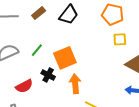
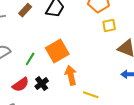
green line: (37, 50) -> (30, 59), moved
black cross: (48, 75) -> (42, 84), moved, turned 32

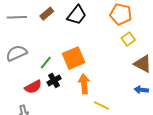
yellow square: (109, 25) -> (128, 39), turned -32
black cross: (42, 84) -> (54, 80), moved

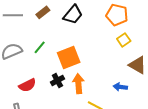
green line: (46, 63) -> (40, 47), moved
black cross: (54, 80) -> (57, 80), moved
blue arrow: (141, 90) -> (120, 87), moved

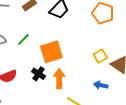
yellow square: (124, 40) -> (100, 56), moved
black cross: (57, 80) -> (39, 74), turned -32

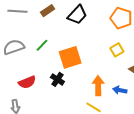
yellow square: (100, 56) -> (117, 50), moved
orange arrow: (59, 79) -> (98, 86), moved

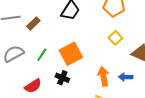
brown rectangle: (48, 11) -> (33, 24), moved
green line: (42, 45) -> (42, 55), moved

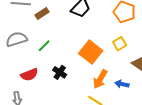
orange square: (71, 54) -> (91, 52), moved, turned -35
orange arrow: (103, 76) -> (100, 79), turned -150

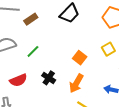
orange square: (91, 52) -> (80, 58), size x0.6
orange arrow: (100, 79) -> (76, 83), moved

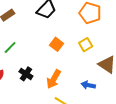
orange square: (80, 58) -> (56, 44), moved

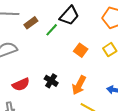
green line: (10, 48) -> (52, 30), moved

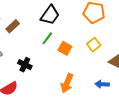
green line: (52, 30) -> (47, 38), moved
black cross: (51, 81) -> (25, 65), moved

